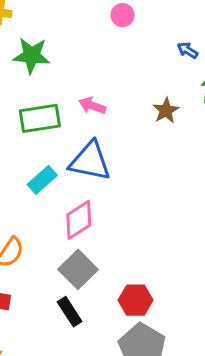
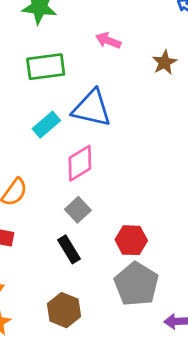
pink arrow: (92, 106) -> (108, 41), moved
gray square: (78, 269) -> (78, 210), size x0.7

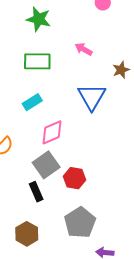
blue triangle: (92, 108) -> (92, 97), moved, turned 40
gray square: (78, 210) -> (46, 165), size x1.5
red hexagon: (131, 240) -> (74, 178), moved

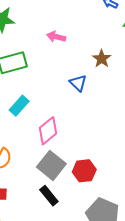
brown star: (121, 70) -> (102, 59), moved
blue triangle: (92, 97) -> (78, 83), size x0.6

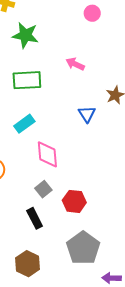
pink diamond: (48, 131) -> (47, 154), turned -68
gray square: (51, 165) -> (43, 189), size x0.6

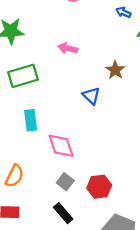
cyan rectangle: (24, 124) -> (31, 120), turned -48

